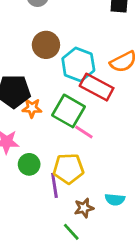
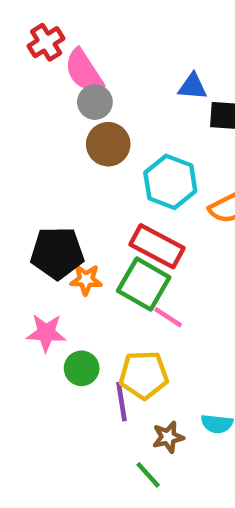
brown circle: (46, 45) -> (108, 144), moved
cyan hexagon: (78, 65) -> (170, 182), moved
red rectangle: (97, 87) -> (157, 246), moved

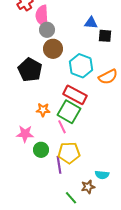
pink semicircle: (84, 71) -> (42, 16), turned 30
black pentagon: (57, 253) -> (30, 70), moved, turned 30
pink line: (168, 317) -> (62, 127), moved, turned 32
brown star: (168, 437) -> (88, 187), moved

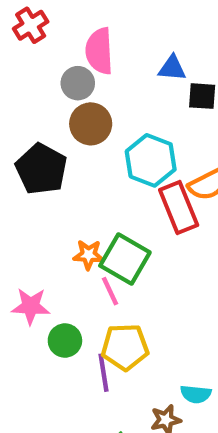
pink semicircle: (42, 16) -> (99, 51), moved
red rectangle: (75, 95) -> (179, 208), moved, turned 40
orange star: (43, 110) -> (89, 255), moved

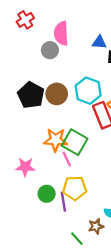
brown circle: (91, 124) -> (57, 94), moved
orange star: (89, 255) -> (56, 140), size x1.5
green circle: (65, 341) -> (47, 194), moved

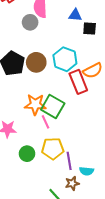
purple line: (63, 202) -> (69, 161), moved

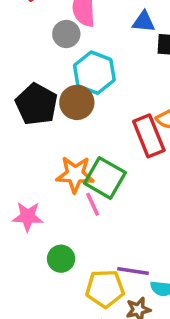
cyan hexagon: (65, 59) -> (94, 73), moved
yellow pentagon: (53, 149) -> (105, 289), moved
purple line: (69, 161) -> (133, 271), turned -72

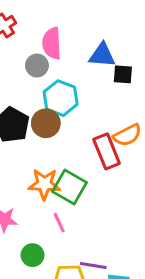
blue triangle: (144, 22) -> (102, 55), size x1.4
pink line: (93, 204) -> (59, 223), moved

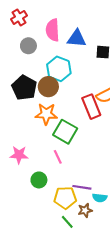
blue triangle: (102, 55) -> (77, 38), moved
gray circle: (37, 66) -> (28, 46), moved
orange star: (44, 184) -> (46, 114), moved

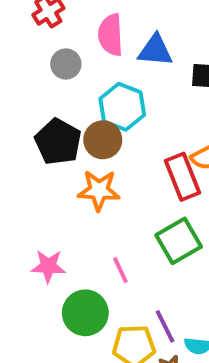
green square: (65, 132) -> (179, 241), moved, turned 30
green circle: (39, 180) -> (85, 313), size x1.5
purple line: (82, 187) -> (165, 326), turned 54

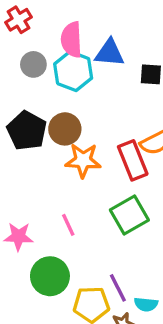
cyan hexagon: (122, 107) -> (73, 71), moved
orange star: (99, 190) -> (83, 160), moved
pink line: (120, 270) -> (68, 225), moved

